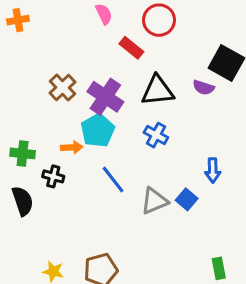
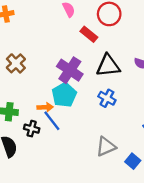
brown cross: (62, 88) -> (16, 63), moved
blue line: (113, 179) -> (52, 121), moved
blue square: (187, 199) -> (133, 161), moved

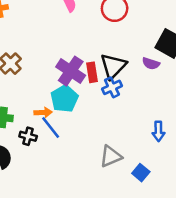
red rectangle: (89, 34) -> (92, 72), moved, turned 42
black triangle: (108, 66) -> (113, 66), turned -40
blue cross: (107, 98) -> (112, 87), moved, turned 36

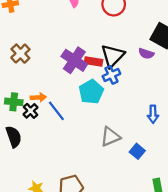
red rectangle: (92, 72) -> (93, 61), turned -72
cyan pentagon: (64, 99) -> (91, 92), moved
orange arrow: (43, 112) -> (38, 97), moved
black cross: (28, 136) -> (31, 111), moved, turned 32

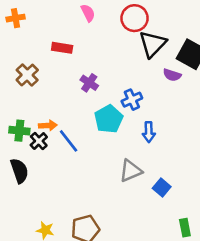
black triangle: (113, 56) -> (153, 44), moved
purple cross: (74, 60) -> (89, 83), size x0.6
red rectangle: (93, 61) -> (62, 48), moved
blue arrow: (153, 114) -> (149, 132), moved

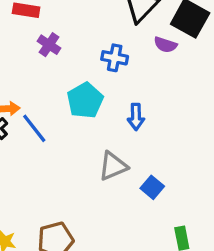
purple cross: (89, 83) -> (49, 45), moved
blue cross: (132, 100) -> (115, 58), moved, turned 36

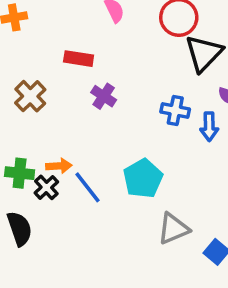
cyan pentagon: (85, 100) -> (143, 178), moved
blue arrow: (136, 117) -> (209, 127), moved

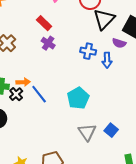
red rectangle: (79, 59) -> (44, 23), moved, turned 35
cyan pentagon: (143, 178) -> (78, 98), moved
gray triangle: (173, 229) -> (87, 132), moved, turned -42

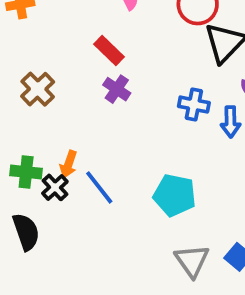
orange arrow: (23, 82) -> (68, 164), turned 112
cyan pentagon: (78, 98) -> (175, 195), turned -30

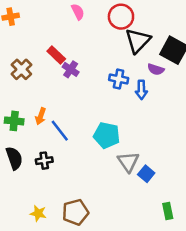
red rectangle: (109, 51) -> (56, 55), moved
black cross: (55, 187) -> (44, 161), moved, turned 35
gray triangle: (192, 261) -> (128, 162), moved

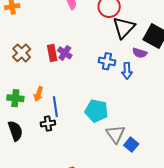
red rectangle: (56, 55) -> (52, 53), moved, turned 35
blue line: (60, 131) -> (55, 107), turned 30
black cross: (44, 161) -> (48, 123), moved

